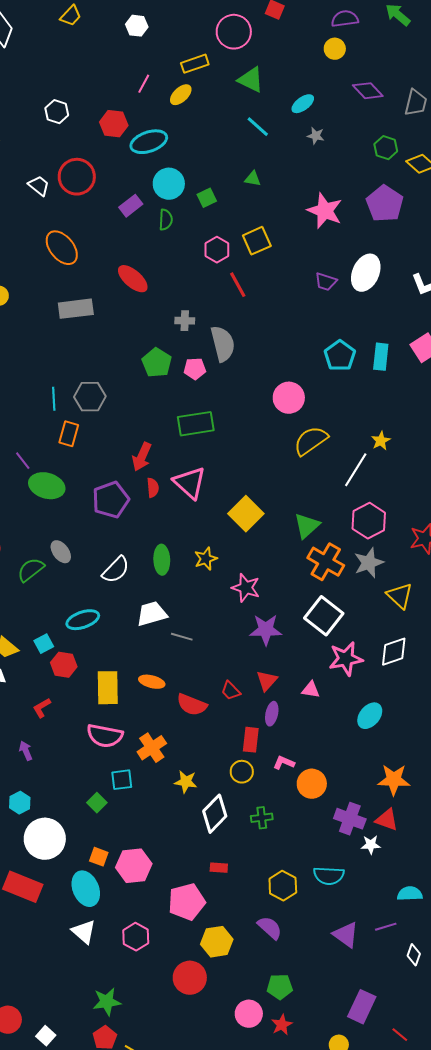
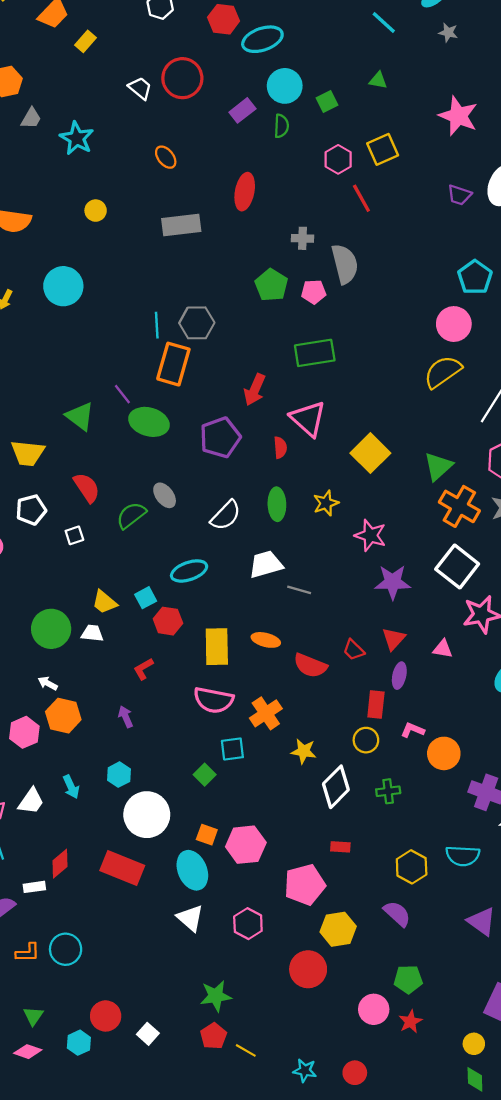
orange ellipse: (62, 248) -> (166, 157), size x0.6
red ellipse: (133, 279) -> (245, 192), turned 60
pink circle: (289, 398) -> (454, 324), moved
orange rectangle: (69, 434) -> (173, 364), size x1.5
red semicircle: (153, 488) -> (280, 447), moved

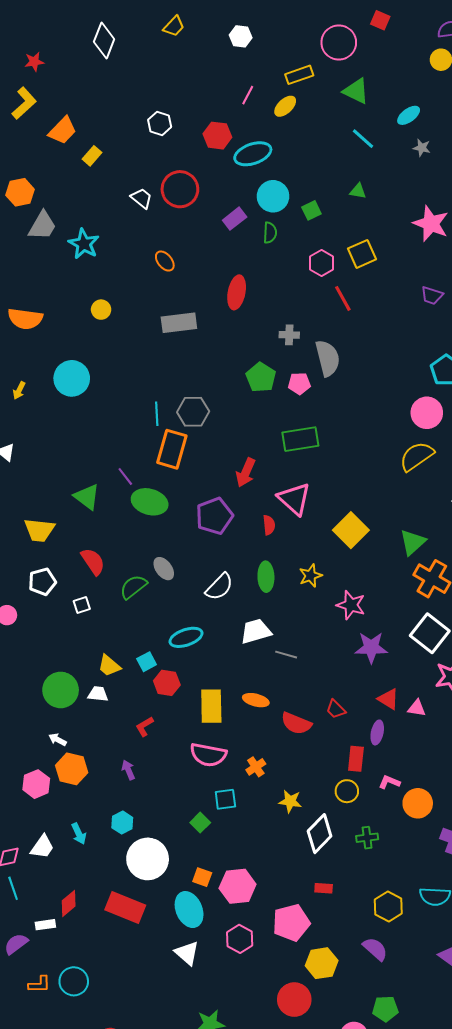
gray trapezoid: (31, 118) -> (42, 226), size x1.5
red triangle: (394, 639) -> (388, 699), moved, turned -40
orange cross: (266, 713) -> (256, 767), size x0.7
pink hexagon: (248, 924) -> (240, 939), moved

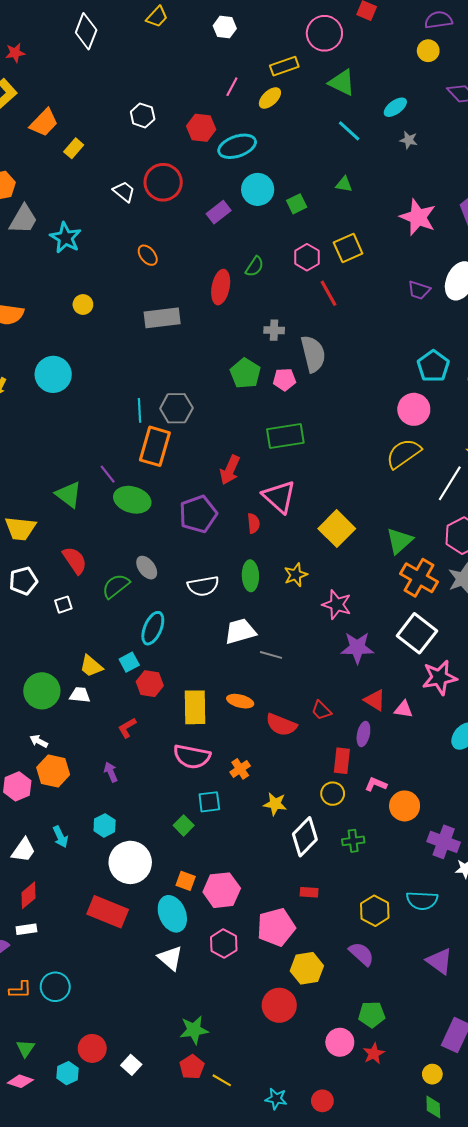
green semicircle: (270, 233) -> (255, 266), moved, turned 30
white semicircle: (219, 587) -> (203, 586), turned 36
cyan ellipse: (186, 637) -> (153, 628), moved, turned -48
red diamond: (69, 903) -> (28, 895), moved

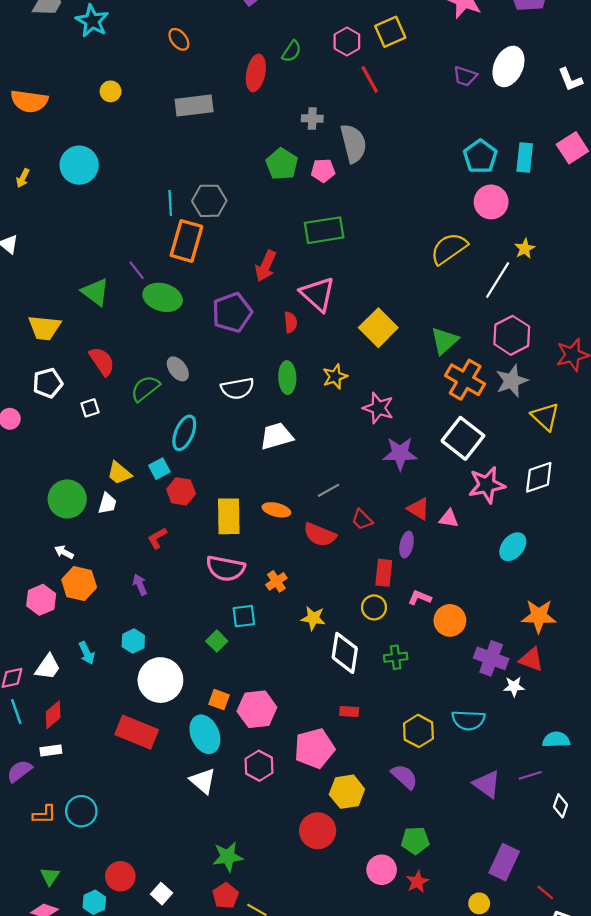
pink circle: (414, 409) -> (491, 202), moved
gray line: (271, 655) -> (328, 490), moved, turned -45
white trapezoid: (80, 695) -> (107, 503), turned 100
white diamond: (305, 837) -> (345, 653), turned -36

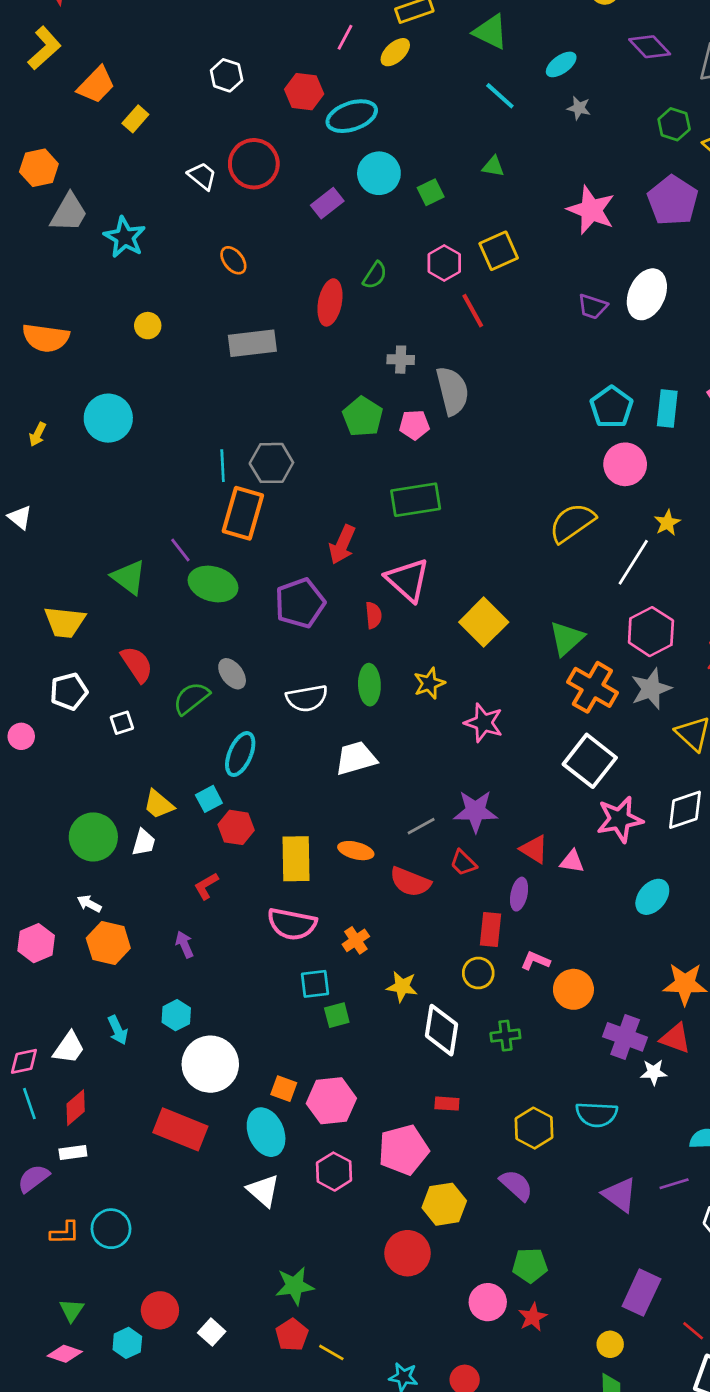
purple star: (400, 453) -> (476, 811), moved
pink hexagon: (41, 600) -> (36, 943), moved
green square: (217, 641) -> (337, 1015), moved, turned 30

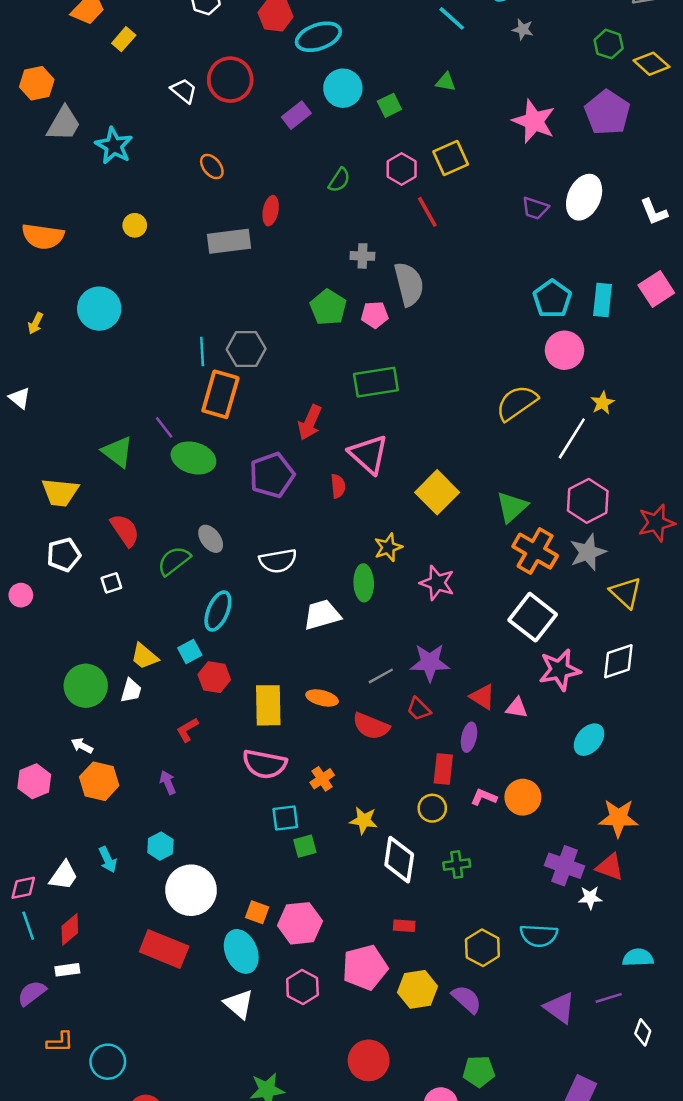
red ellipse: (330, 302) -> (271, 211), moved, size x0.7
green ellipse: (369, 685) -> (364, 583), moved
orange circle: (573, 989) -> (523, 797), moved
yellow hexagon: (444, 1204) -> (418, 989), moved
cyan circle: (111, 1229) -> (108, 1062), moved

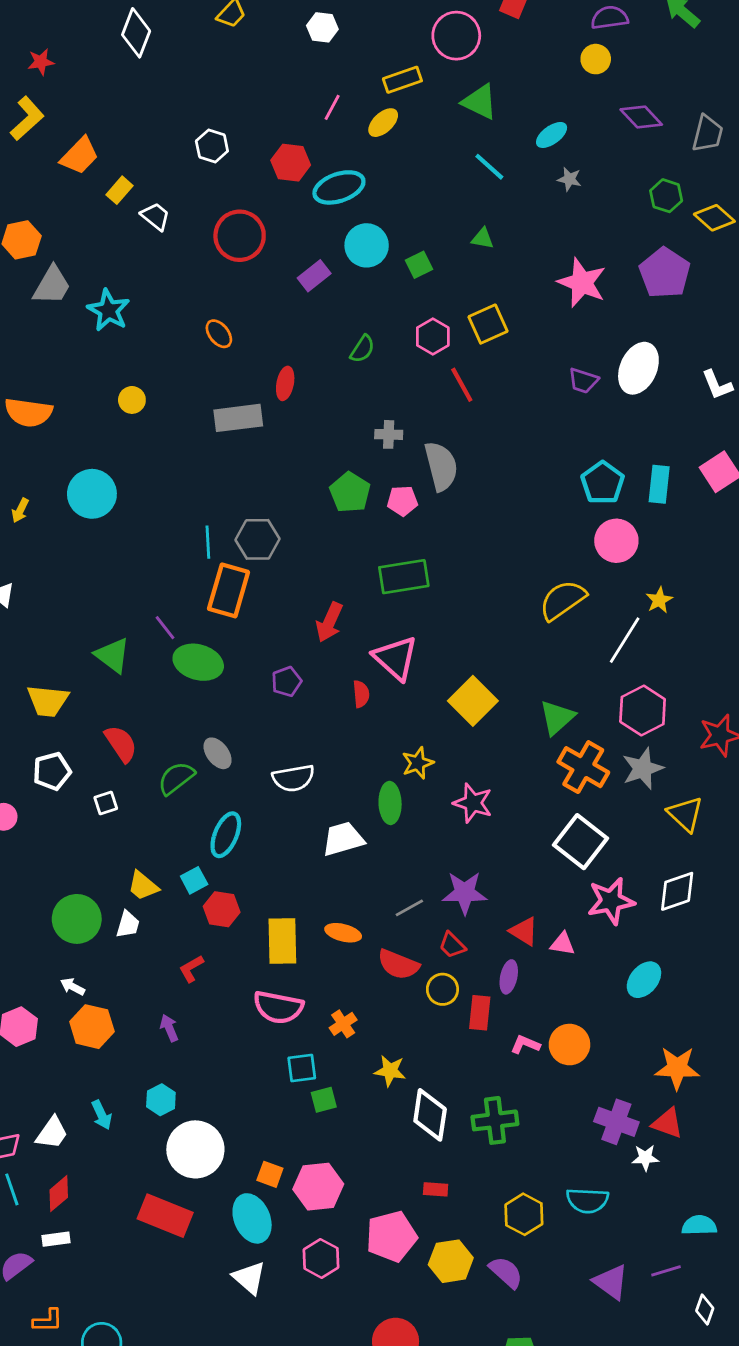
white trapezoid: (184, 91) -> (155, 216), moved
purple pentagon: (272, 475) -> (287, 682), size x0.6
yellow circle: (432, 808) -> (442, 989), moved
green cross: (457, 865) -> (495, 1120), size x1.5

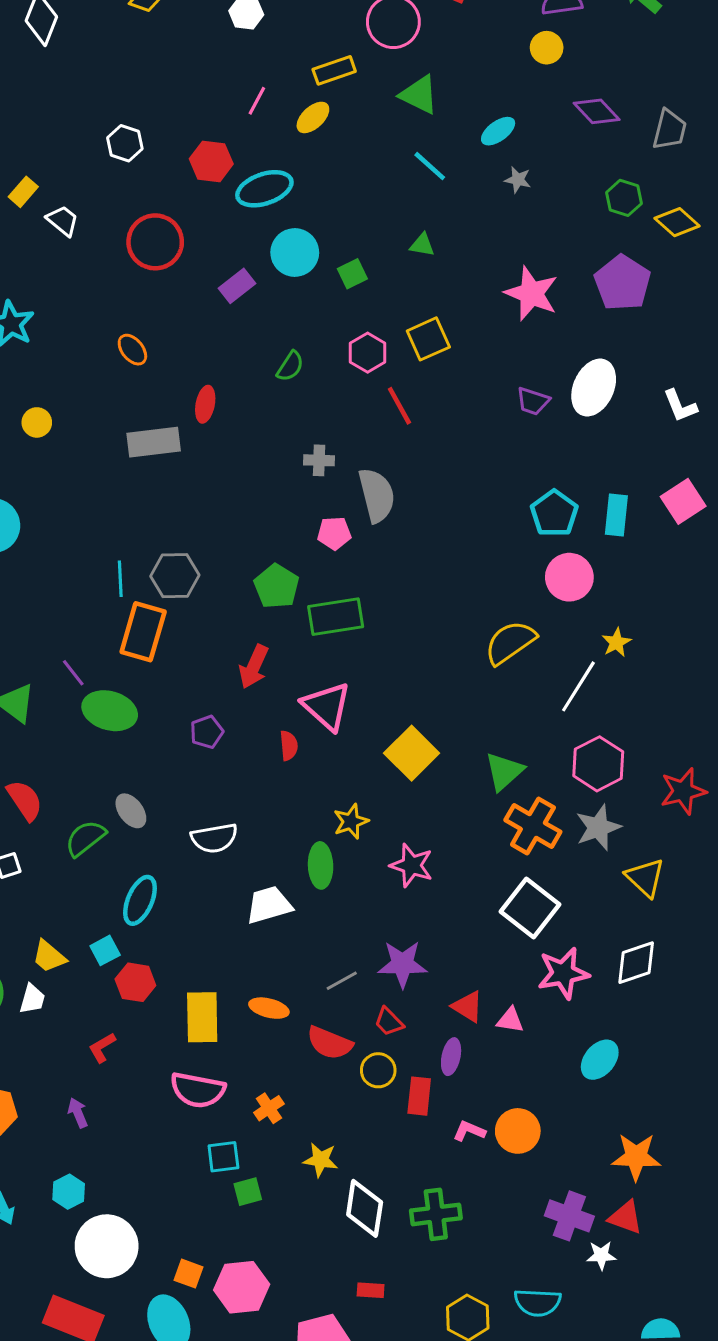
green pentagon: (350, 492) -> (277, 586), moved

